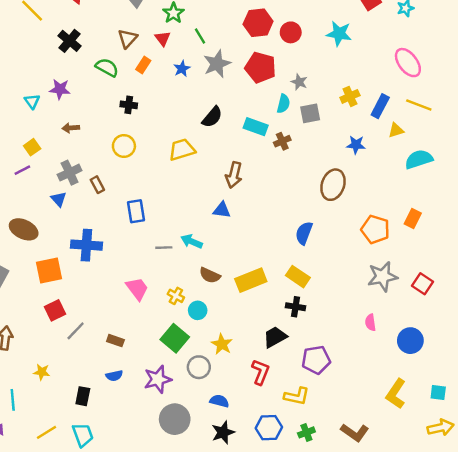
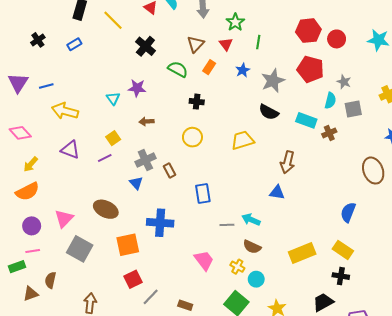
green line: (200, 36) -> (258, 42), turned 40
gray star: (217, 64) -> (273, 81), moved
black semicircle: (212, 117) -> (269, 112), turned 78
brown ellipse: (333, 185) -> (373, 171), turned -40
brown semicircle: (210, 275) -> (252, 247), moved

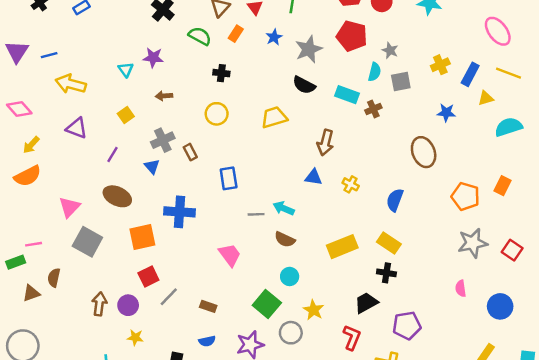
purple line: (105, 158) -> (113, 154), moved, turned -32
purple circle: (32, 226) -> (128, 305), moved
yellow cross: (237, 267) -> (351, 184), moved

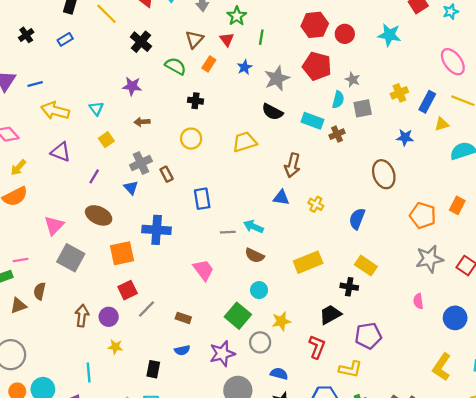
cyan triangle: (126, 70) -> (96, 108), moved
yellow rectangle: (389, 243) -> (366, 266), moved
yellow star: (313, 310) -> (281, 321), turned 30

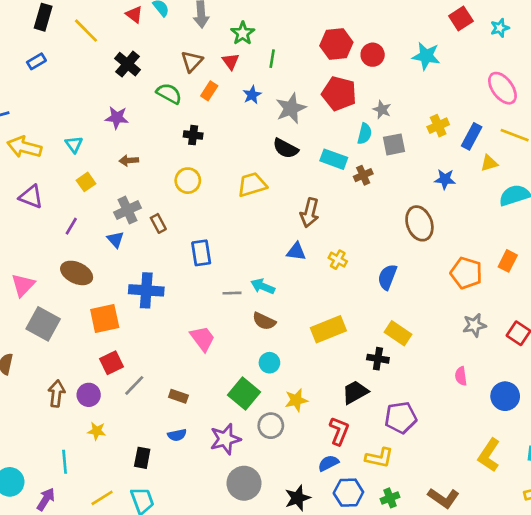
gray star: (429, 259) -> (474, 325), size x0.7
blue semicircle: (279, 374) -> (328, 463), moved, turned -42

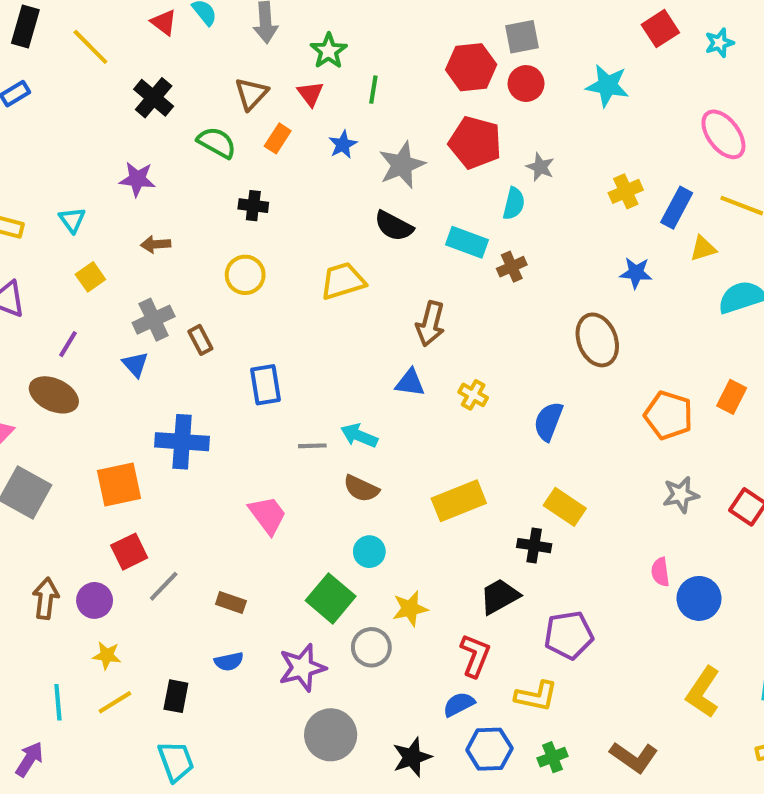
gray square: (394, 144) -> (522, 37), moved
brown ellipse: (77, 273) -> (54, 395), moved
blue circle: (505, 396) -> (699, 598), moved
yellow line: (102, 498) -> (115, 702), moved

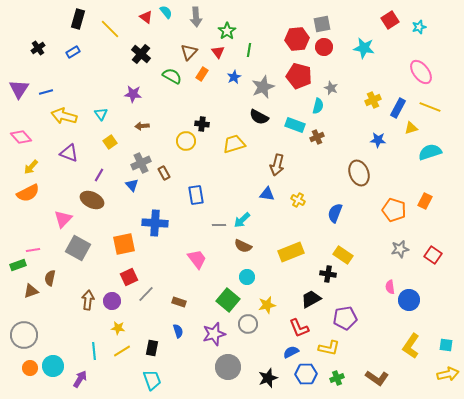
black cross: (253, 206) -> (202, 124), moved
cyan arrow: (359, 436) -> (242, 220), turned -66
red L-shape: (475, 655) -> (299, 328), turned 135
blue semicircle: (229, 662) -> (178, 331), turned -96

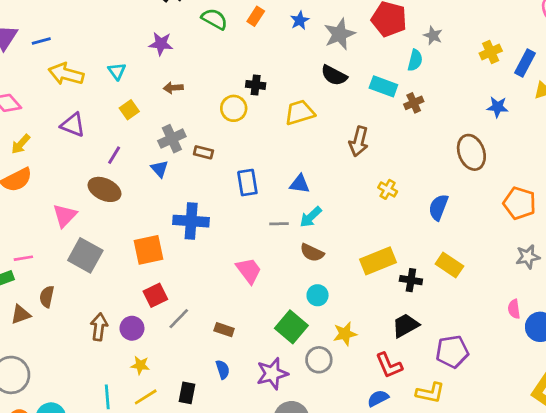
brown rectangle: (164, 173) -> (203, 152), turned -48
blue triangle: (267, 194) -> (300, 184), moved
black cross: (328, 274) -> (411, 280), moved

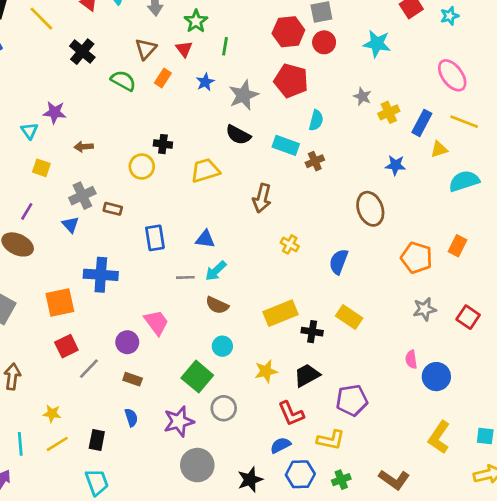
gray star: (433, 36) -> (362, 96), moved
purple star: (161, 44) -> (55, 112), moved
yellow square: (129, 110) -> (41, 168), turned -36
purple circle: (132, 328) -> (127, 342), moved
yellow star: (345, 334) -> (266, 371), moved

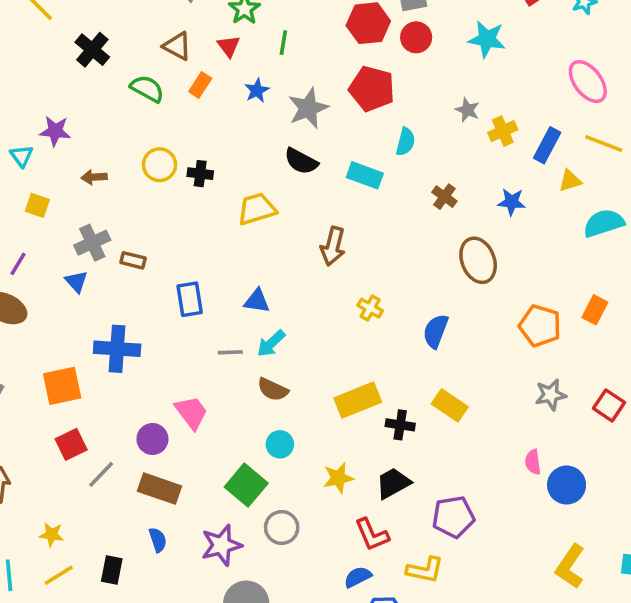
brown triangle: (146, 49) -> (177, 46), turned -45
brown cross: (315, 161) -> (444, 197), moved, turned -30
yellow circle: (142, 167) -> (160, 165), moved
brown rectangle: (133, 379) -> (160, 489), size x1.6

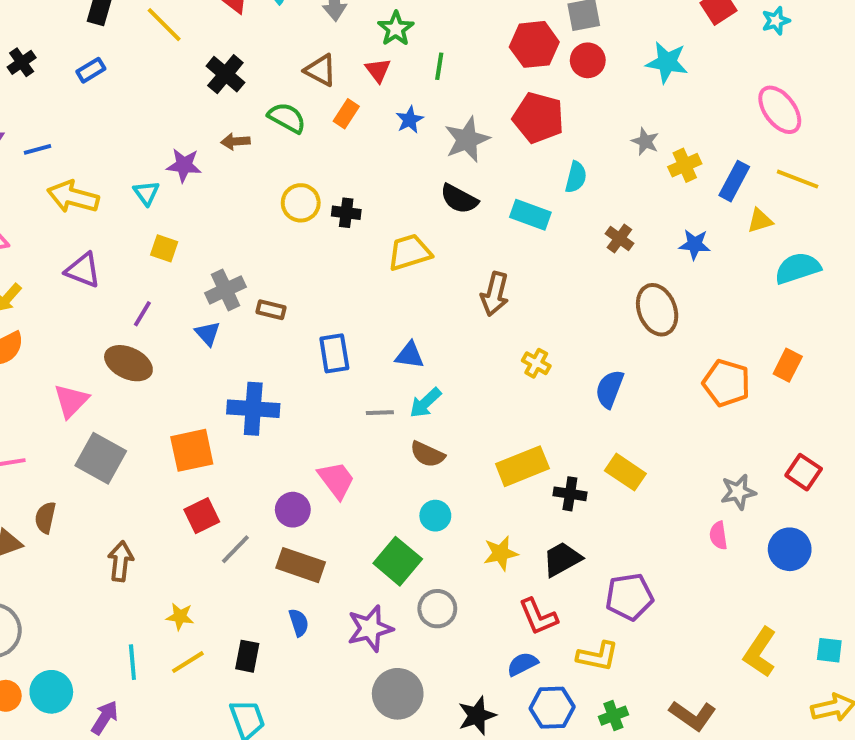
brown arrow: (94, 177) -> (235, 141), moved
gray star: (551, 395) -> (738, 492), moved
blue circle: (567, 485) -> (790, 549), moved

